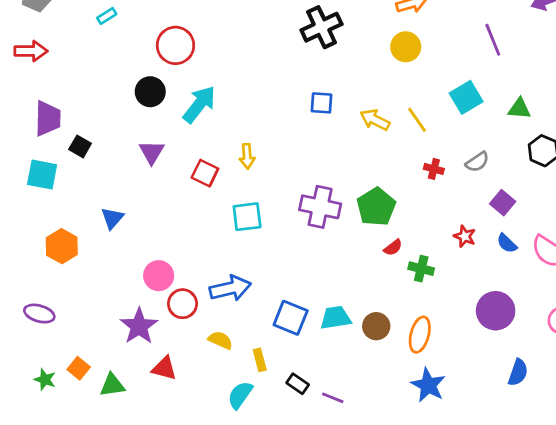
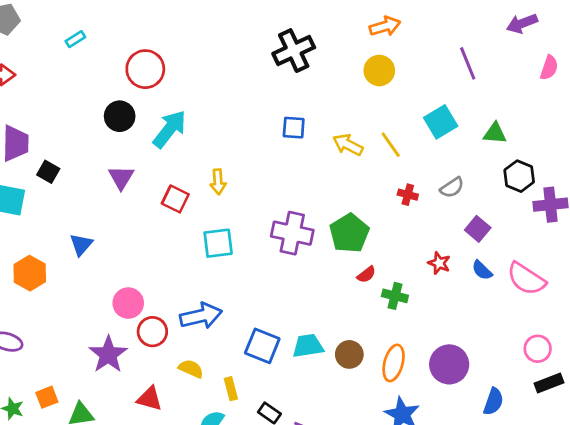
purple circle: (496, 311) -> (449, 364), moved
orange square: (79, 368) -> (47, 397), turned 30
red triangle: (164, 368) -> (150, 399), moved

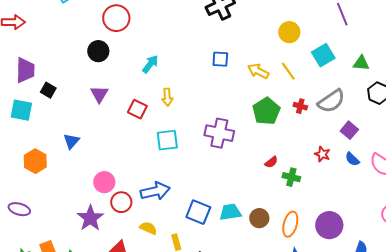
yellow circle: (379, 71) -> (289, 32), moved
cyan arrow: (170, 129) -> (150, 64), moved, size x0.7
gray semicircle: (452, 188) -> (331, 101), size x1.6
green pentagon: (349, 233) -> (266, 111), moved

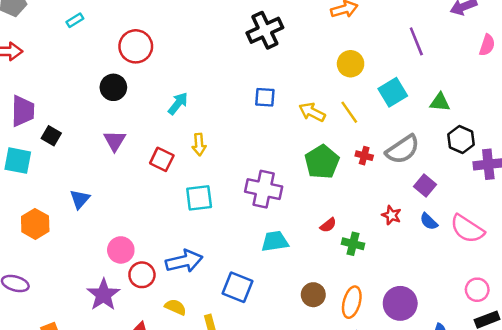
cyan trapezoid: (230, 212) -> (275, 241), moved

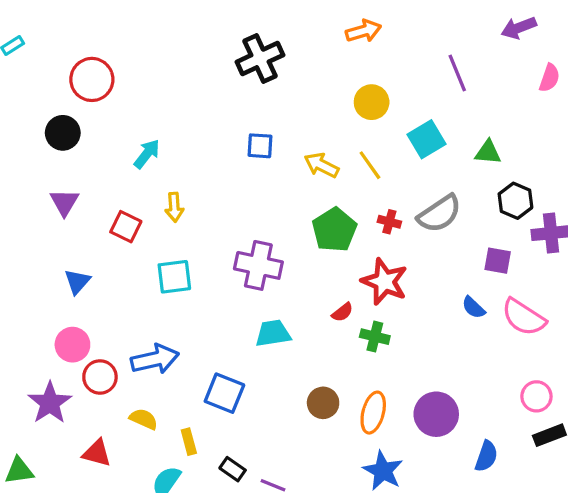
purple square: (425, 185) -> (498, 261), moved, turned -30
blue triangle: (80, 199) -> (77, 282), moved
red star: (391, 215) -> (385, 282), moved, size x1.8

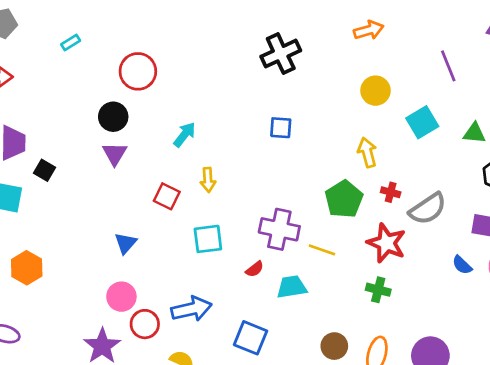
yellow arrow: (321, 165) -> (367, 152), moved, turned 48
yellow line: (370, 165) -> (322, 250), moved, turned -36
purple triangle: (64, 202) -> (115, 154), moved
gray semicircle: (439, 214) -> (428, 209), moved
red semicircle: (342, 312) -> (255, 269), moved

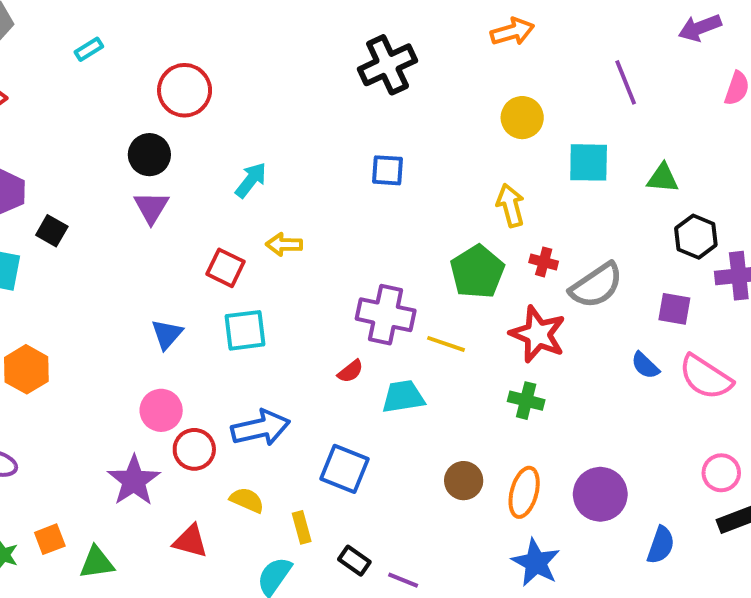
cyan square: (422, 122) -> (589, 162), turned 32
yellow arrow: (208, 180) -> (284, 244), turned 95
cyan square: (208, 239) -> (245, 330), moved

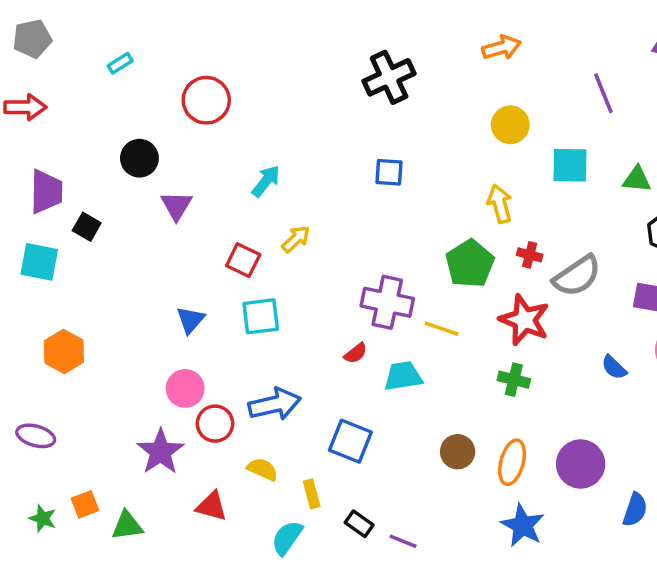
black circle: (149, 155) -> (139, 158), moved
yellow arrow: (284, 244) -> (296, 239), turned 136
blue semicircle: (645, 365) -> (614, 367), moved

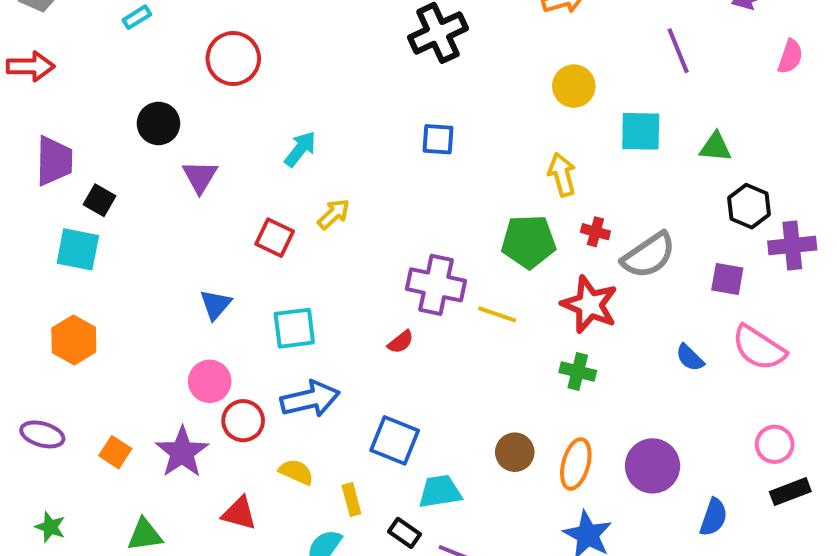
cyan square: (39, 262) -> (78, 249), moved
green pentagon: (470, 264) -> (529, 242), turned 30
cyan square: (261, 316) -> (294, 328), moved
cyan trapezoid: (403, 376) -> (440, 492), moved
orange square: (85, 504) -> (115, 452), moved, turned -36

